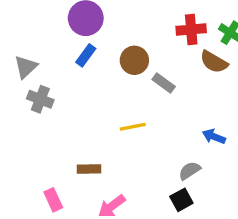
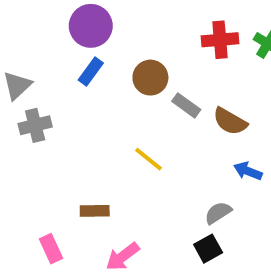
brown semicircle: (214, 62) -> (230, 121), moved
gray cross: (40, 99) -> (35, 125), turned -35
yellow line: (133, 127) -> (148, 159), turned 50

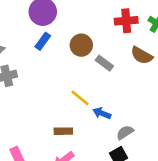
brown semicircle: (230, 121) -> (142, 55), moved
blue arrow: (248, 171) -> (102, 113), moved
brown rectangle: (95, 211) -> (63, 131), moved

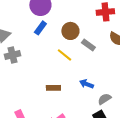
yellow line: (80, 98) -> (64, 55), moved
brown rectangle: (63, 131) -> (53, 88), moved

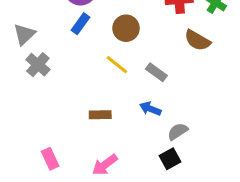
gray rectangle: (88, 45) -> (156, 72), moved
gray cross: (12, 55) -> (38, 65), turned -35

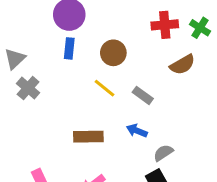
blue rectangle: (80, 24) -> (69, 48), turned -30
brown semicircle: (197, 40) -> (182, 65), turned -60
brown rectangle: (100, 115) -> (88, 137), size x1.4

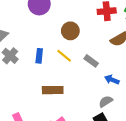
blue rectangle: (69, 48) -> (39, 56), moved
blue arrow: (137, 131) -> (112, 80), moved

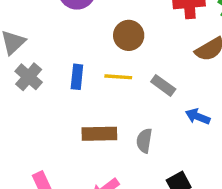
yellow line: (64, 56) -> (118, 77), turned -35
gray semicircle: (106, 101) -> (144, 141), moved, turned -48

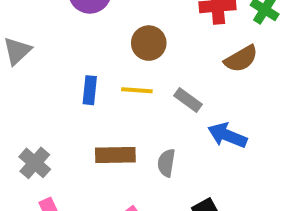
gray cross: (29, 77) -> (35, 163), moved
blue arrow: (198, 116) -> (227, 135), size x1.4

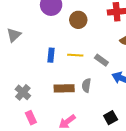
brown circle: (149, 43) -> (78, 20), moved
gray semicircle: (166, 163) -> (86, 85), moved

